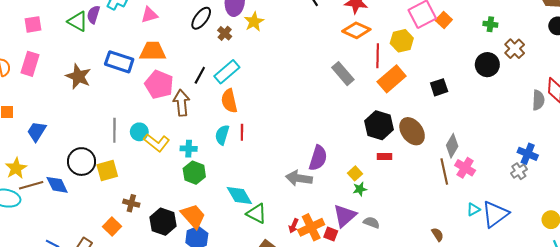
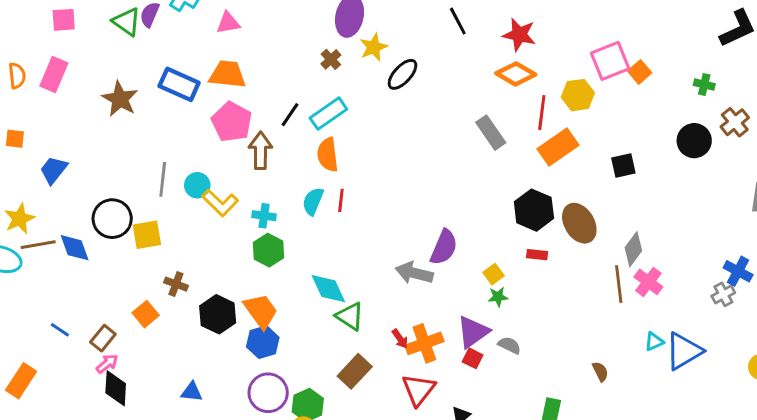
black ellipse: (201, 18) -> (402, 74), moved
red arrow: (294, 226) -> (400, 339), turned -64
red square: (331, 234) -> (473, 358), moved

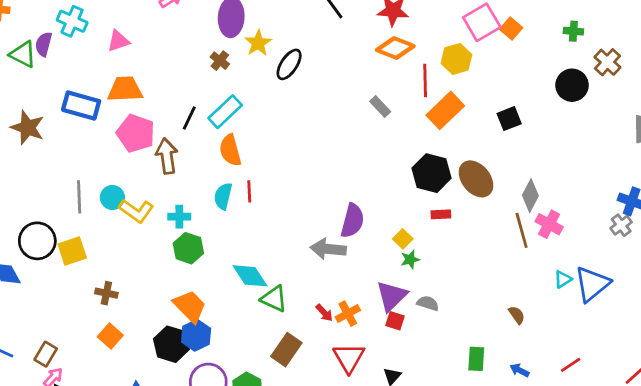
gray rectangle: (491, 133) -> (380, 106), size x0.7
orange square: (146, 314) -> (110, 336), moved
black hexagon: (218, 314) -> (171, 344), moved
orange cross: (424, 343) -> (348, 314), size x0.7

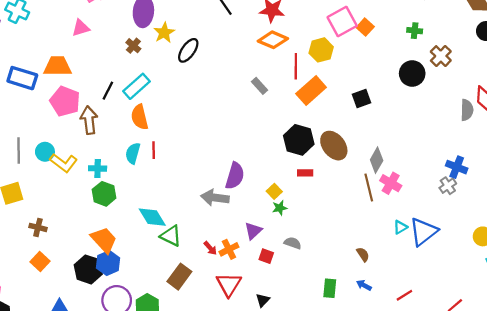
pink triangle: (118, 41) -> (81, 28), moved
purple triangle: (392, 296) -> (253, 231), moved, size x0.7
blue arrow: (519, 370) -> (364, 285), moved

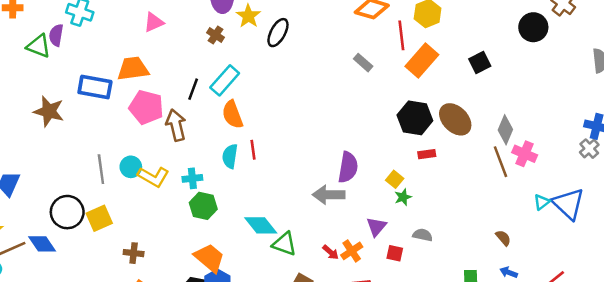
blue triangle: (423, 232) -> (568, 204), turned -32

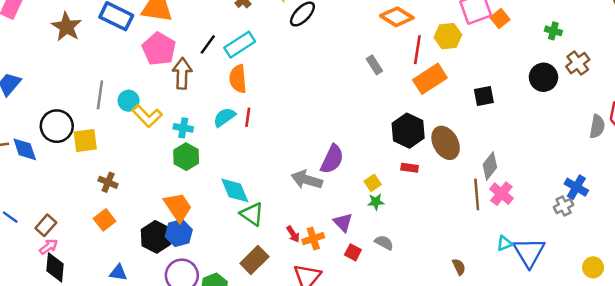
cyan semicircle: (230, 156) -> (224, 117), turned 30
purple triangle: (376, 227) -> (343, 222), turned -40

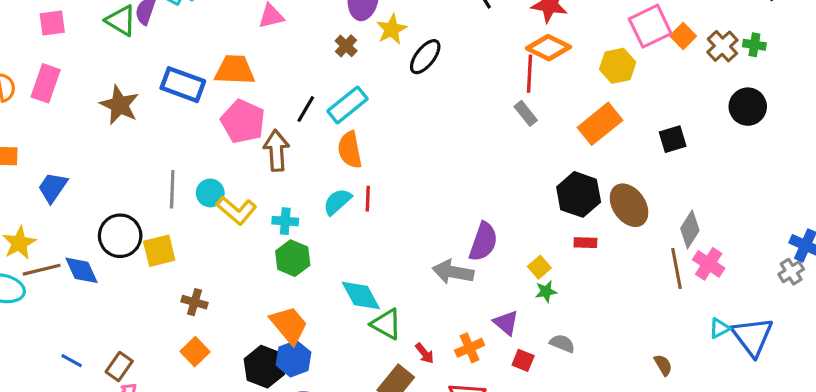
red line: (417, 50) -> (529, 74), moved
brown cross: (578, 63) -> (722, 46), moved
red arrow: (293, 234) -> (425, 353), moved

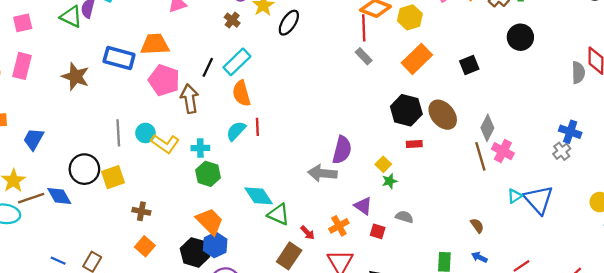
yellow hexagon: (618, 66) -> (410, 17), moved

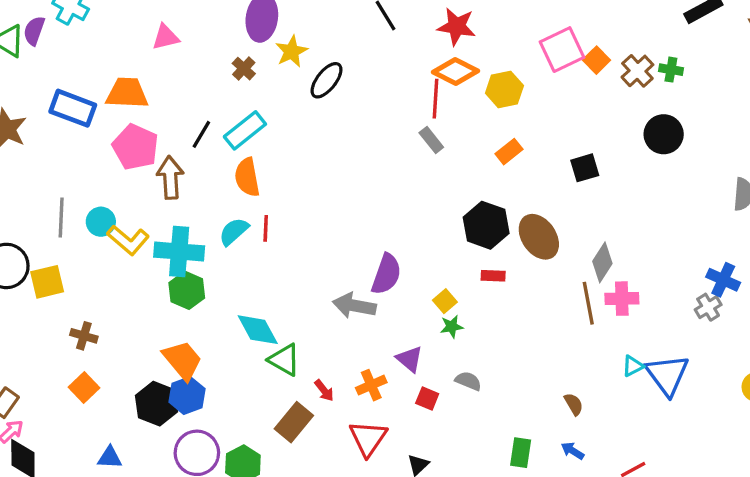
orange rectangle: (417, 59) -> (509, 152), size x0.6
cyan cross: (200, 148) -> (179, 251), size x1.8
pink cross: (503, 151) -> (622, 299), turned -35

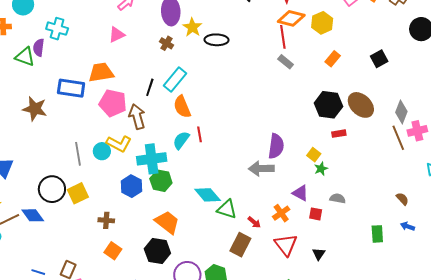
black ellipse: (326, 80) -> (217, 40), turned 65
yellow L-shape: (128, 240) -> (119, 144), moved
blue hexagon: (187, 395) -> (131, 186), moved

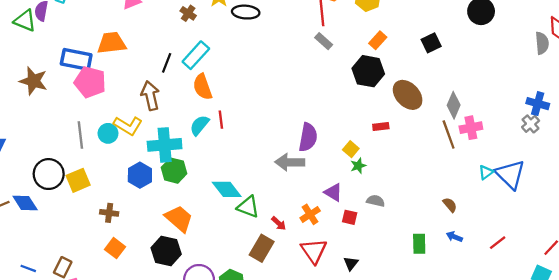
pink pentagon: (113, 103) -> (90, 82), moved
black hexagon: (328, 105) -> (368, 71), moved

